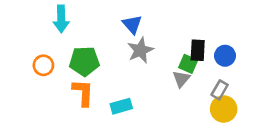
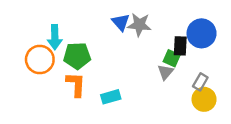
cyan arrow: (61, 19) -> (55, 37), moved
gray star: (140, 50) -> (139, 25), moved, turned 30
blue circle: (225, 56) -> (202, 33), moved, size x1.5
orange circle: (43, 65) -> (40, 60), size x1.5

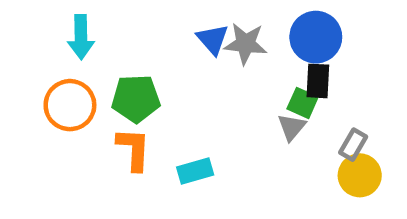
blue circle: (202, 33) -> (316, 37), moved
cyan arrow: (55, 37) -> (81, 37), moved

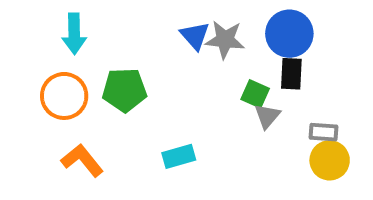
green square: (303, 103) -> (255, 94), moved
gray rectangle: (353, 145) -> (324, 132), turned 64
orange L-shape: (134, 149) -> (82, 160), moved, turned -42

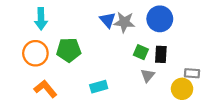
black rectangle: (291, 74) -> (161, 54), moved
gray triangle: (267, 116) -> (148, 75), moved
gray rectangle: (324, 132) -> (192, 73), moved

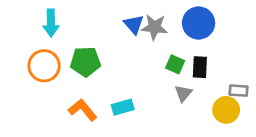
orange L-shape: (45, 89) -> (83, 110), moved

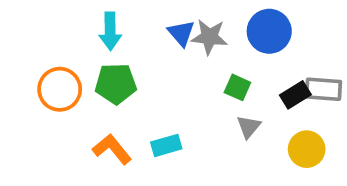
cyan arrow: (51, 23) -> (110, 31), moved
black rectangle: (200, 67) -> (295, 95), moved, turned 55
gray rectangle: (239, 91) -> (323, 89), moved, size x1.4

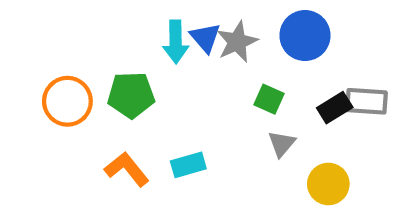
cyan arrow: (110, 31) -> (176, 42), moved
gray star: (209, 37) -> (237, 42), turned -30
yellow circle: (307, 149) -> (328, 184), moved

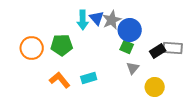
blue circle: (305, 36) -> (130, 30), moved

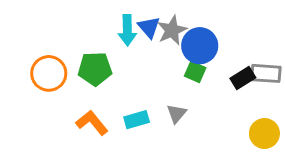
gray triangle: (133, 68) -> (177, 113), moved
yellow circle: (155, 87) -> (264, 134), moved

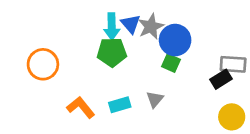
green pentagon: (95, 69) -> (112, 52), moved
black rectangle: (243, 78) -> (221, 79), moved

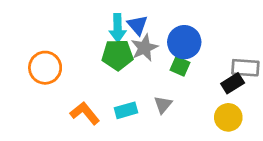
gray star: (151, 27) -> (144, 48), moved
yellow circle: (232, 117) -> (228, 117), moved

